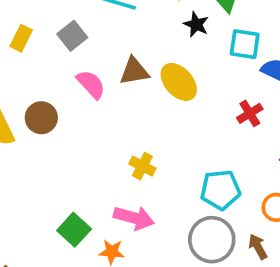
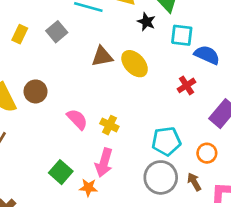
pink semicircle: (91, 84) -> (77, 119), moved
pink arrow: (134, 218) -> (104, 163), turned 92

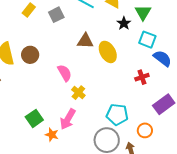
pink semicircle: (77, 119) -> (65, 73), moved

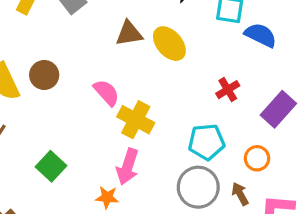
red cross: (142, 77) -> (228, 90), moved
yellow cross: (78, 93) -> (136, 120), size x1.5
green square: (34, 118) -> (51, 166), moved

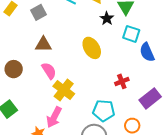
brown triangle: (129, 33) -> (43, 45), moved
blue semicircle: (261, 35) -> (147, 52), turned -150
brown circle: (44, 75) -> (14, 69), moved

